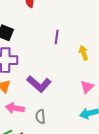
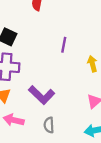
gray semicircle: (40, 117) -> (49, 125), moved

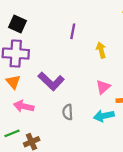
gray semicircle: (49, 125) -> (68, 112), moved

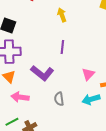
purple line: (73, 31) -> (62, 47), moved
yellow arrow: (101, 50) -> (62, 15), moved

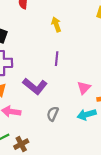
gray semicircle: (59, 99) -> (53, 114), turned 32

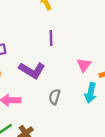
cyan arrow: (87, 114) -> (91, 93), turned -54

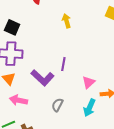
purple line: (51, 38) -> (63, 64), moved

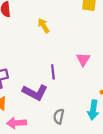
pink triangle: (89, 82) -> (83, 59), moved

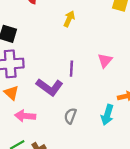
yellow arrow: (44, 26) -> (69, 19), turned 48

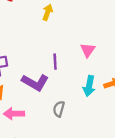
cyan arrow: (107, 115) -> (89, 86), moved

